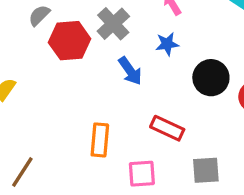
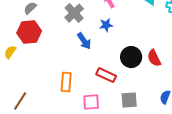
red hexagon: (70, 41) -> (29, 32), moved
black circle: (211, 78) -> (131, 57), moved

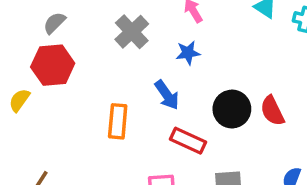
blue arrow: (84, 41) -> (167, 95), moved
orange rectangle: (66, 82) -> (118, 121), moved

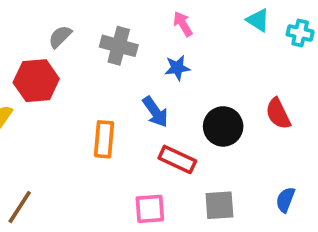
gray semicircle: (54, 23) -> (60, 37), moved
gray cross: (132, 32) -> (119, 46), turned -32
red semicircle: (272, 111) -> (278, 114), moved

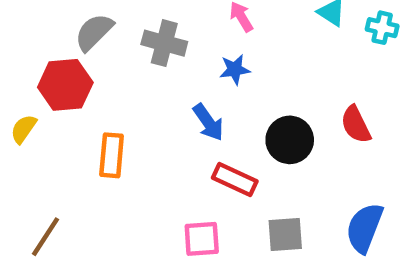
gray semicircle: (60, 37) -> (94, 32), size x1.4
orange rectangle: (104, 139) -> (112, 155), moved
blue semicircle: (285, 200) -> (365, 228), size x1.6

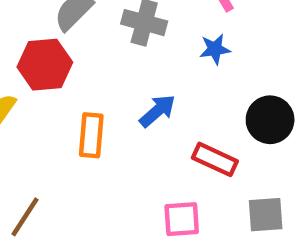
blue arrow: (208, 122) -> (157, 111), moved, turned -96

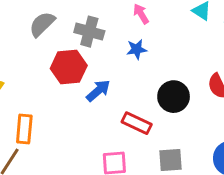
red hexagon: (45, 65) -> (69, 67), moved
orange rectangle: (91, 135) -> (24, 129), moved

